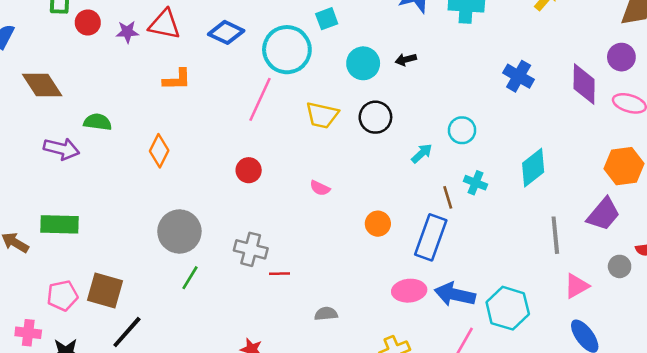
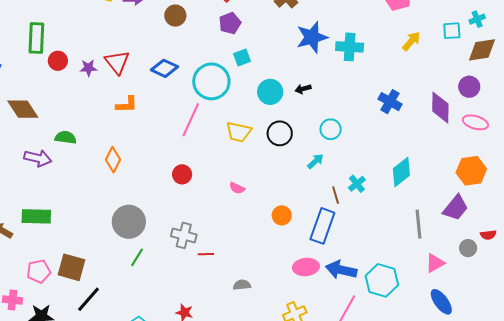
red triangle: (165, 24) -> (117, 62), turned 40
cyan circle: (462, 130) -> (331, 129), moved
cyan cross: (476, 183) -> (357, 184), turned 30

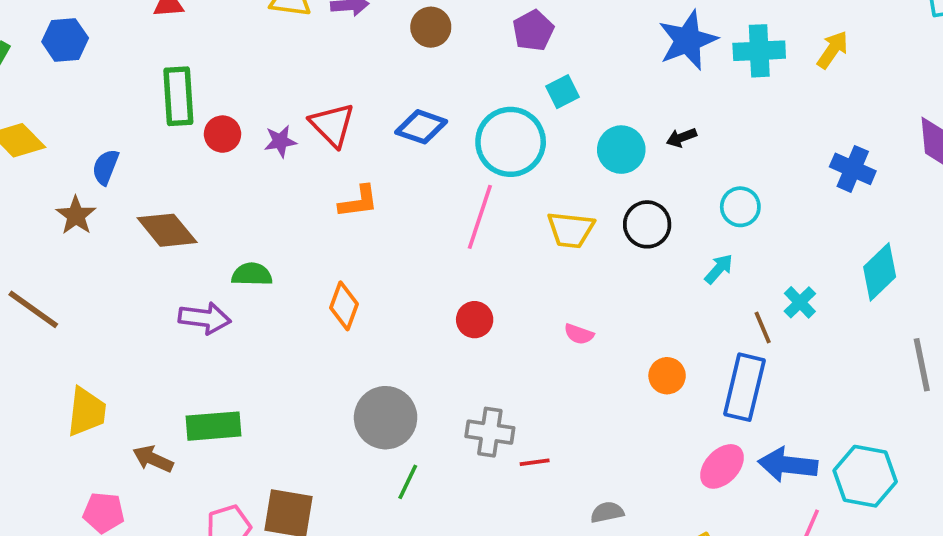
yellow arrow: (411, 41) -> (833, 50), moved
blue cross: (390, 102) -> (853, 169), moved
pink ellipse: (306, 267) -> (722, 466), turned -35

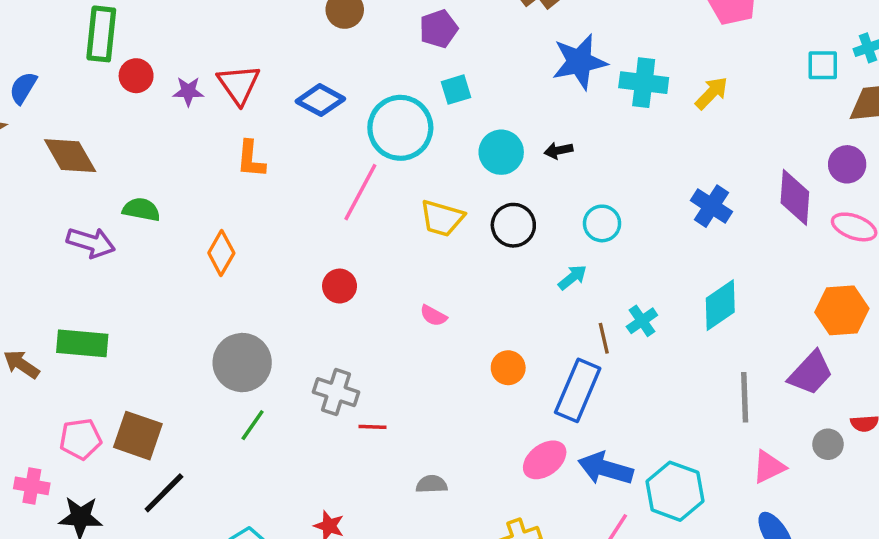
orange L-shape: (358, 202) -> (251, 159), turned 93

